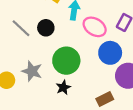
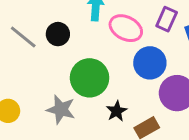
gray star: (32, 71) -> (61, 109), moved
black star: (63, 87) -> (117, 111), moved

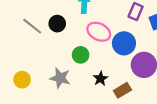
pink ellipse: (126, 28) -> (99, 32), moved
green circle: (90, 78) -> (81, 55), size x0.6

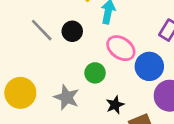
yellow circle: (22, 80) -> (20, 93), size x1.5

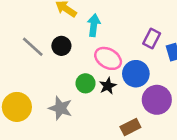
black star: (115, 105) -> (108, 86), moved

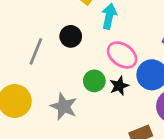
gray line: (33, 47) -> (36, 51), moved, turned 65

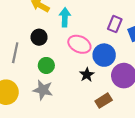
green circle: (94, 81) -> (46, 65), moved
black star: (119, 86) -> (87, 75), moved

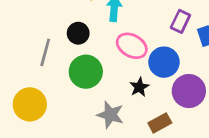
green circle: (46, 65) -> (86, 72), size x1.5
gray star: (43, 90) -> (110, 115), moved

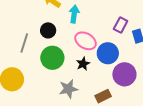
black star: (139, 87) -> (83, 64), moved
gray star: (110, 115) -> (68, 89), turned -30

